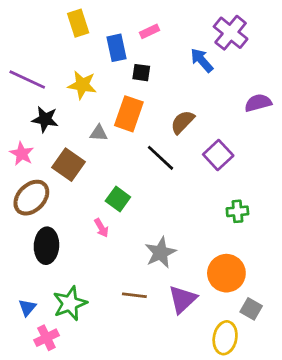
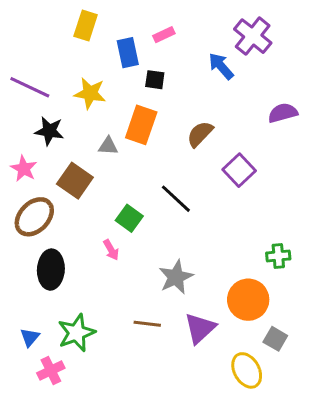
yellow rectangle: (78, 23) -> (86, 26), turned 36
black line: (160, 158) -> (176, 199), moved
green cross: (237, 211) -> (278, 256), moved
yellow ellipse: (225, 338) -> (247, 370), turned -40

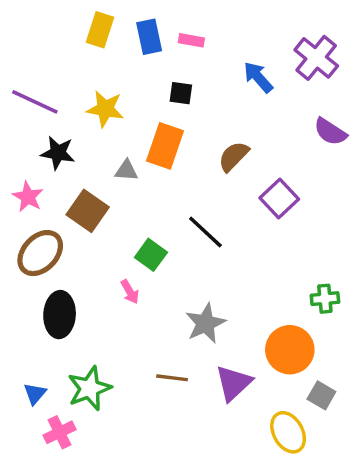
pink rectangle: (164, 35) -> (191, 40), turned 35
purple cross: (253, 36) -> (316, 58), moved
blue rectangle: (128, 53) -> (149, 37), moved
purple semicircle: (283, 113) -> (330, 132), turned -132

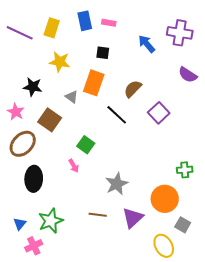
yellow rectangle: (100, 30) -> (52, 28), moved
purple cross: (316, 58) -> (180, 33), turned -30
purple line: (35, 102) -> (20, 33), moved
gray triangle: (126, 170) -> (72, 97), turned 32
black line: (205, 232) -> (117, 115), moved

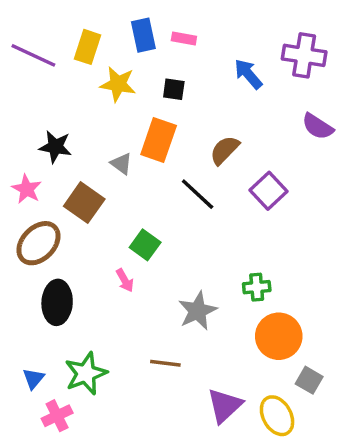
yellow star: (60, 62) -> (118, 84), moved
green cross: (185, 170) -> (257, 287), moved
purple triangle: (133, 218) -> (225, 406), moved

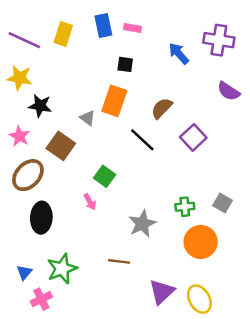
yellow star: (118, 84) -> (19, 78), moved
gray square: (309, 380) -> (222, 203), moved

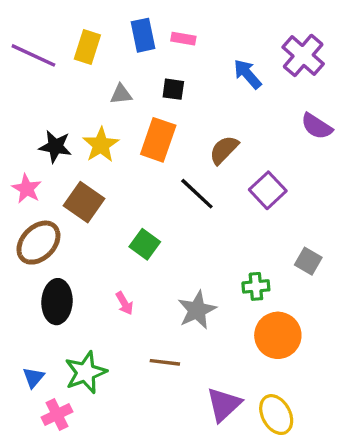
purple cross: (219, 40) -> (303, 55), turned 32
yellow star: (19, 78) -> (101, 145), moved, turned 30
gray triangle: (88, 118) -> (121, 94), moved, turned -42
pink arrow: (90, 202) -> (124, 303), moved
gray square: (222, 203) -> (308, 261), moved

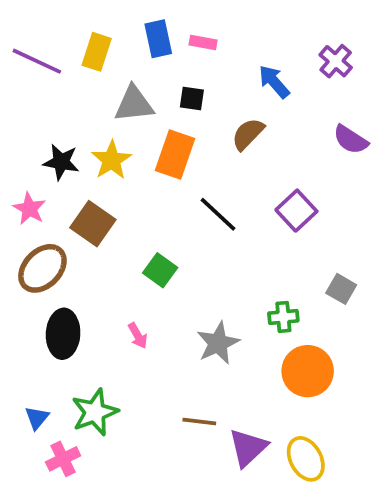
purple cross: (303, 55) -> (336, 61), size x0.7
gray triangle: (121, 94) -> (134, 104), size x1.6
brown semicircle: (224, 150) -> (248, 134), moved
brown line: (165, 362) -> (199, 422), moved

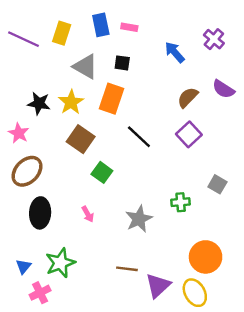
gray triangle: (134, 104) -> (85, 67), turned 36
brown semicircle: (248, 134) -> (188, 97), moved
brown square: (93, 224) -> (81, 139), moved
orange circle: (308, 371) -> (206, 257), moved

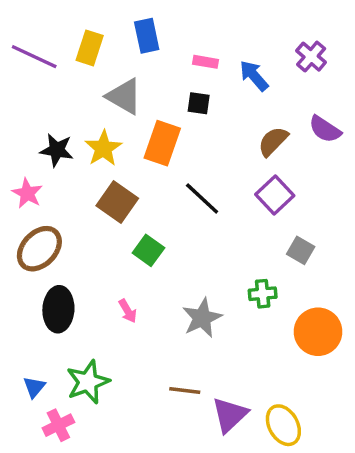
pink rectangle: (129, 27) -> (206, 62), moved
black square: (122, 63) -> (199, 103), moved
gray square: (217, 184) -> (301, 250), moved
orange circle: (206, 257) -> (318, 332), moved

